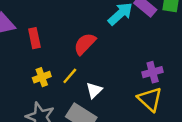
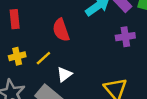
red semicircle: (85, 44) -> (61, 30), turned -70
purple cross: (153, 72) -> (125, 37), moved

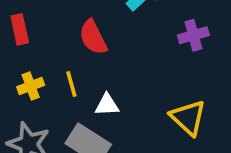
yellow line: (43, 58) -> (71, 84), turned -56
white triangle: (64, 74) -> (107, 105), turned 42

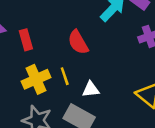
yellow cross: (31, 86) -> (36, 79), size x1.5

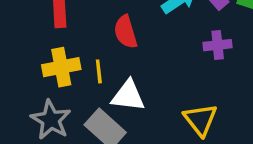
white triangle: (91, 89) -> (128, 96), size x1.5

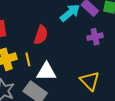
red semicircle: (126, 32) -> (41, 35), turned -138

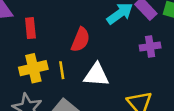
white triangle: (46, 72) -> (96, 75), moved

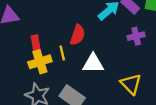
red rectangle: (30, 28) -> (36, 44), moved
yellow line: (62, 70) -> (62, 53), moved

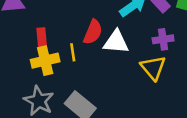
white triangle: (93, 63) -> (116, 42), moved
yellow triangle: (131, 84) -> (153, 68), moved

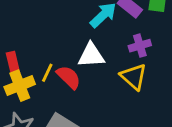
red semicircle: (93, 32) -> (69, 77), moved, turned -60
yellow line: (73, 52) -> (47, 73), turned 42

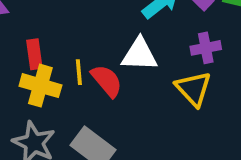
yellow line: (47, 73) -> (79, 72), turned -36
yellow cross: (20, 86) -> (40, 86), turned 32

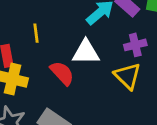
yellow line: (79, 72) -> (36, 33), moved

